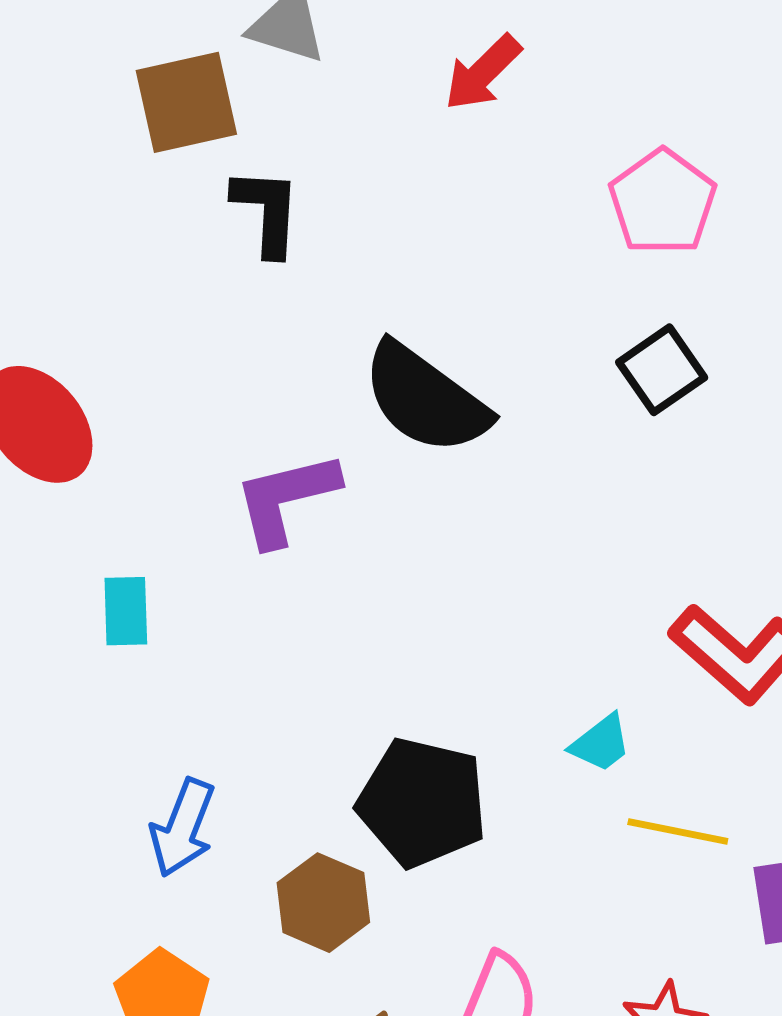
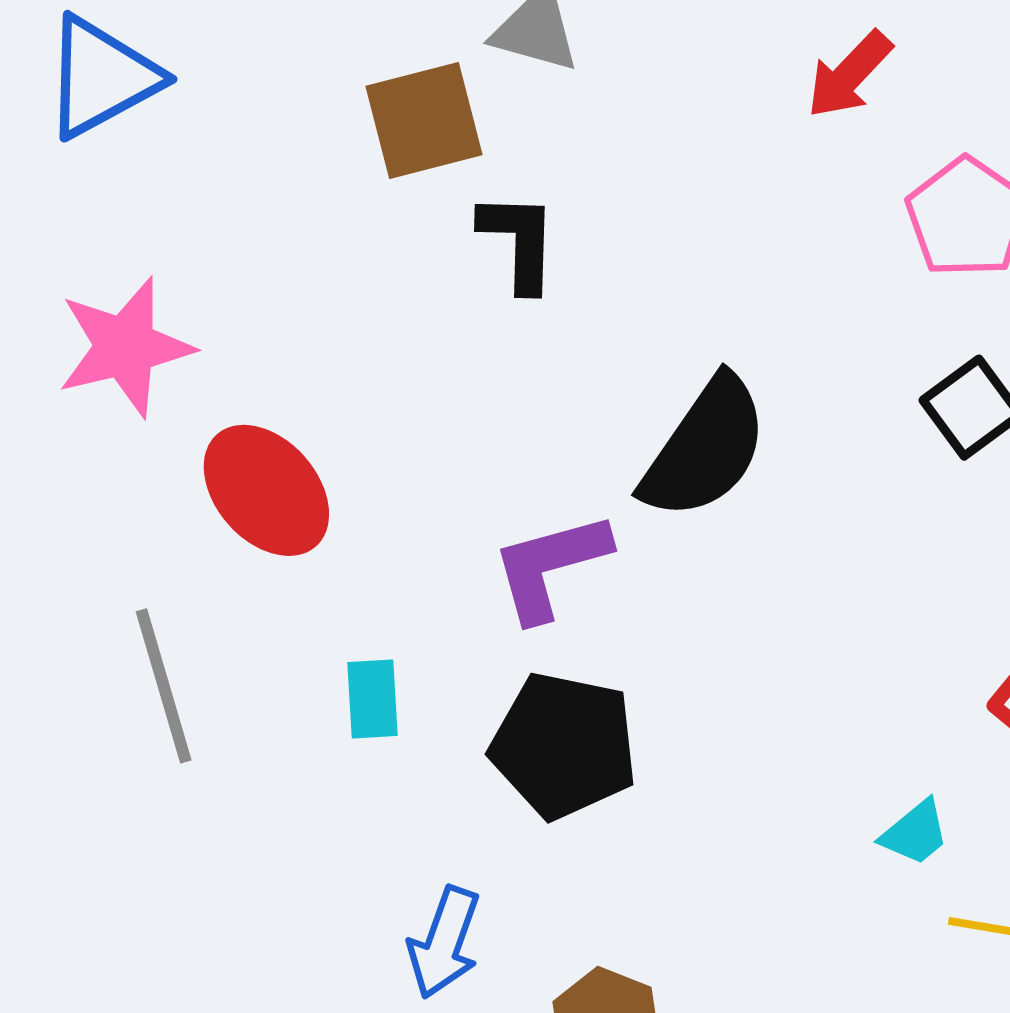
red arrow: (483, 73) -> (849, 75), moved
black semicircle: (425, 399) -> (705, 448), turned -90
black pentagon: (422, 802) -> (564, 746), moved

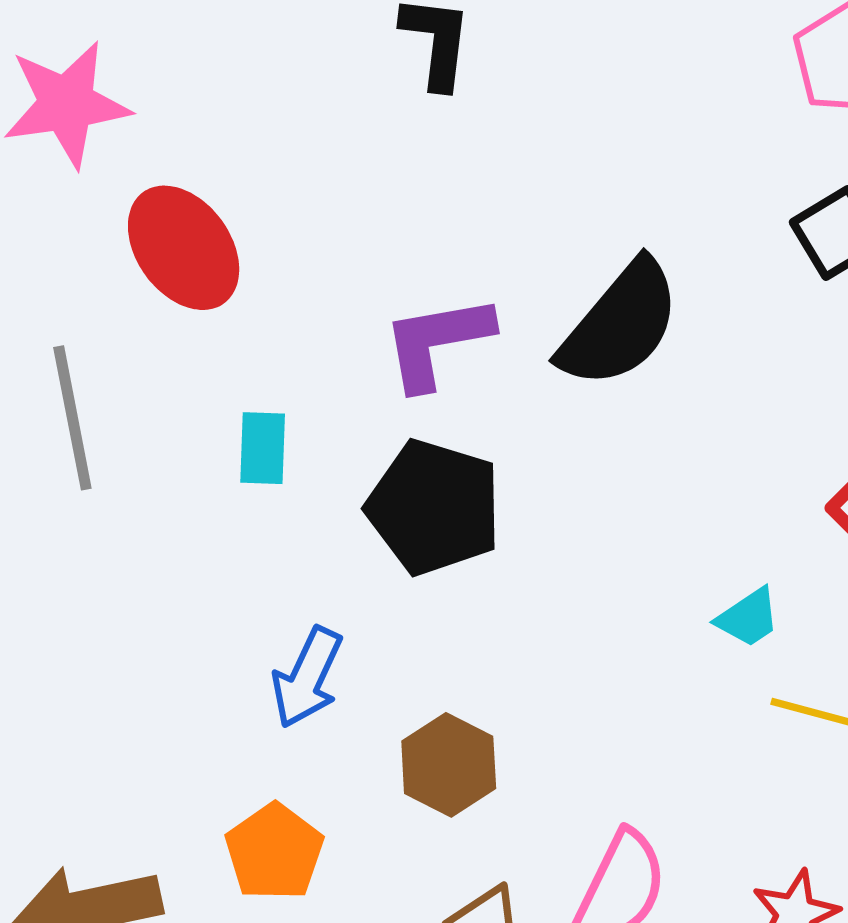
black semicircle: (705, 448) -> (620, 324), moved

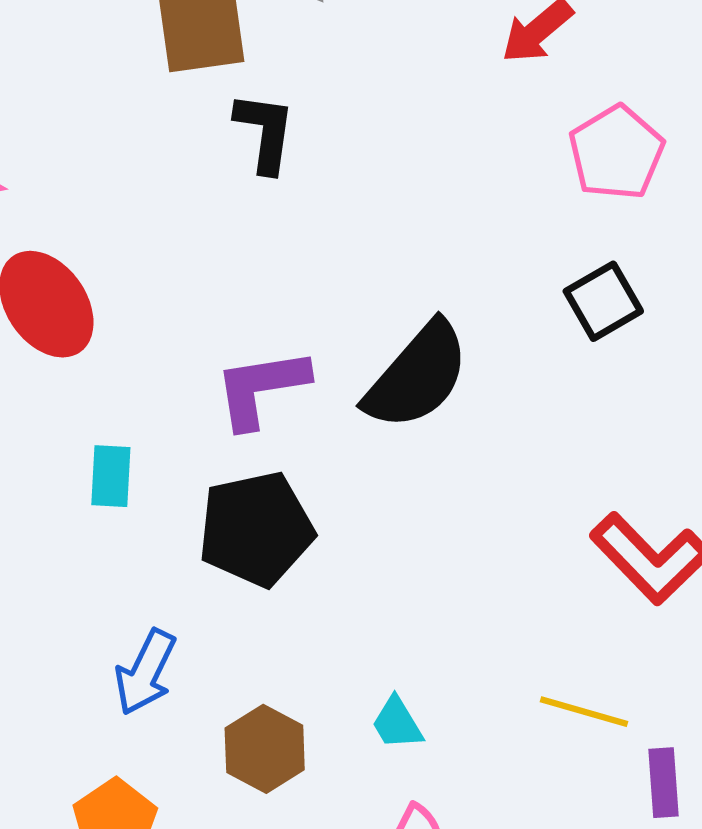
black pentagon: (434, 507) -> (256, 529), turned -30
cyan trapezoid: (748, 618) -> (397, 723), moved, turned 92

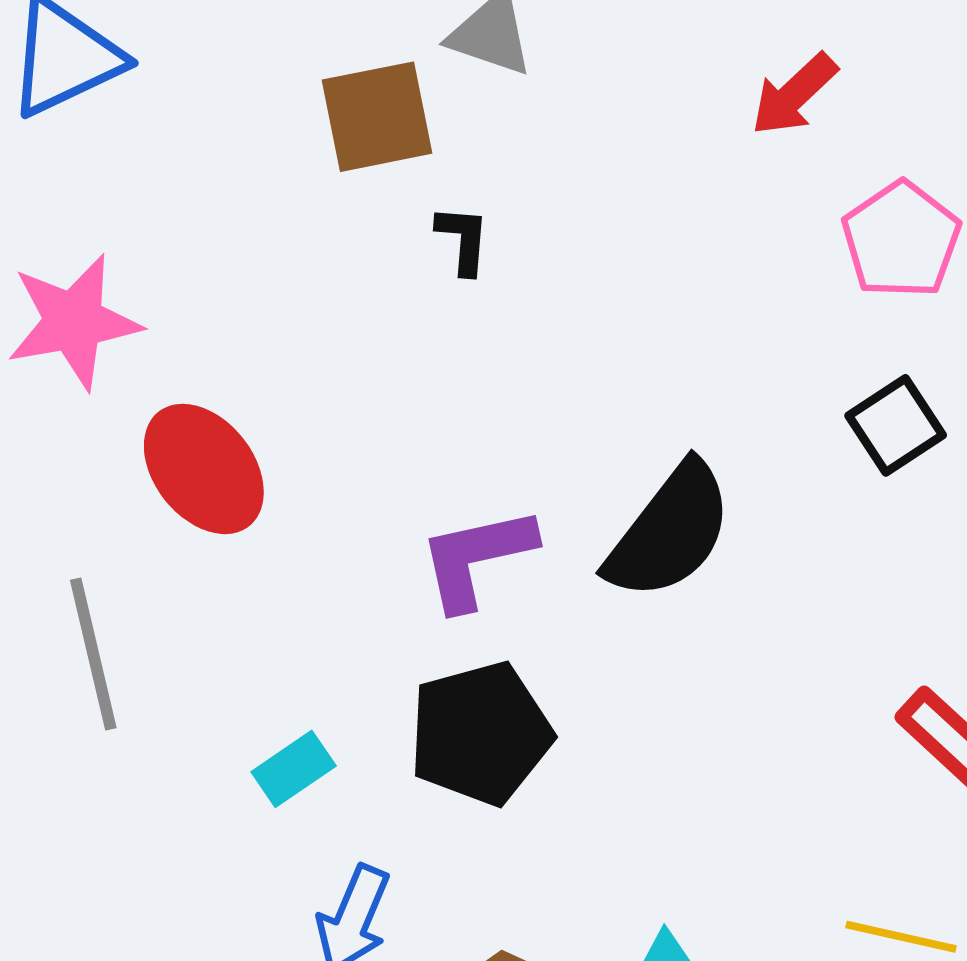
black L-shape: (265, 132) -> (463, 240), size x0.7
cyan rectangle: (111, 476) -> (294, 769), moved, turned 56

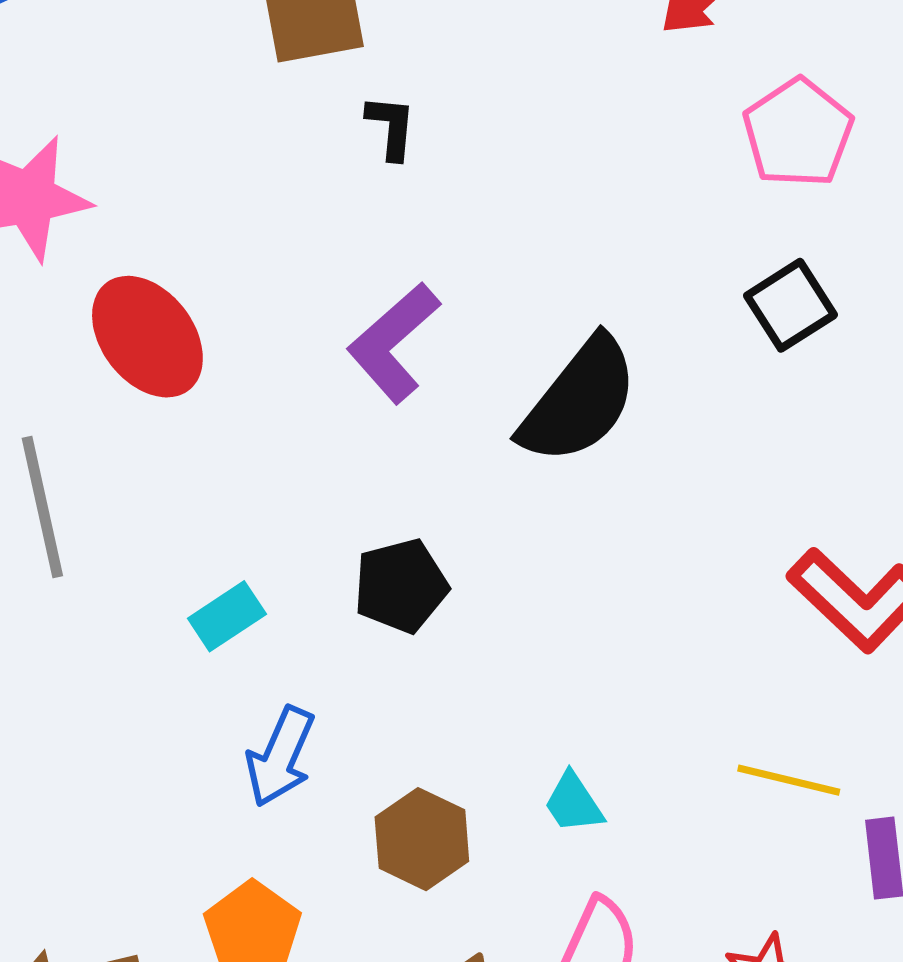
purple L-shape: (477, 558) -> (394, 343), moved, turned -30
black pentagon: (480, 733) -> (401, 586), size x0.7

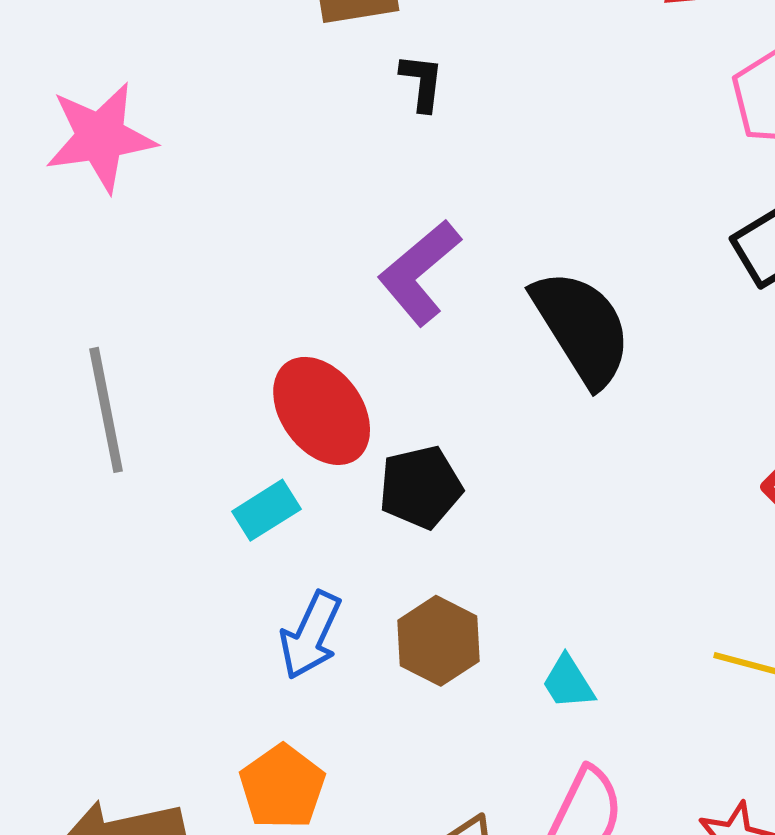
red ellipse: (147, 337) -> (322, 411), moved
black semicircle: (579, 401) -> (582, 328), turned -72
brown hexagon: (422, 839) -> (438, 641), moved

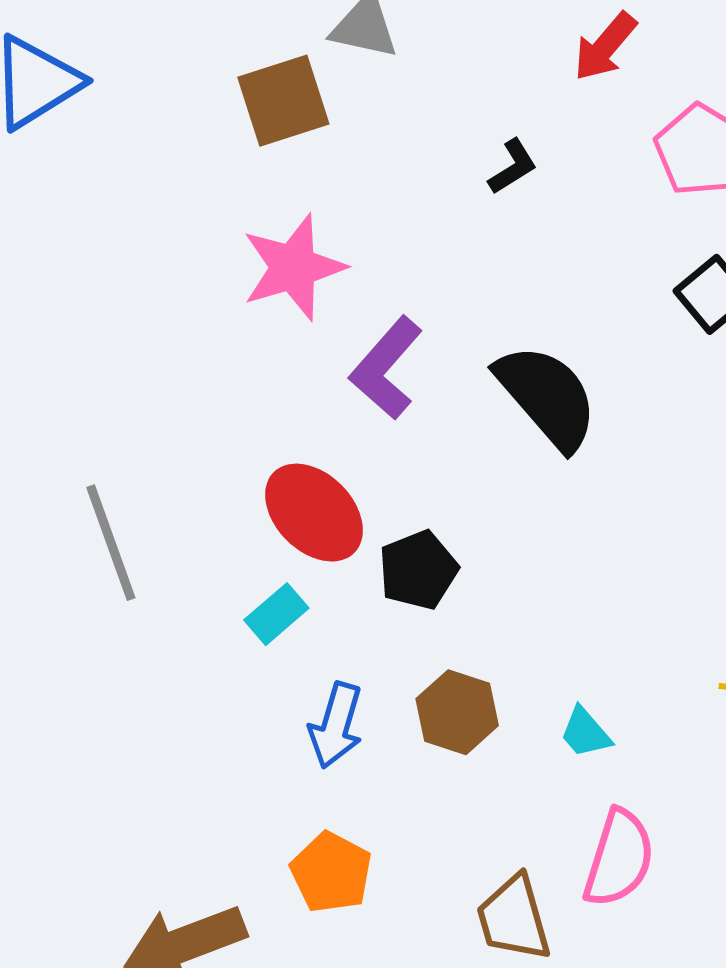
black L-shape: (422, 82) -> (513, 167), moved, turned 60
pink star: (101, 137) -> (293, 267), moved

